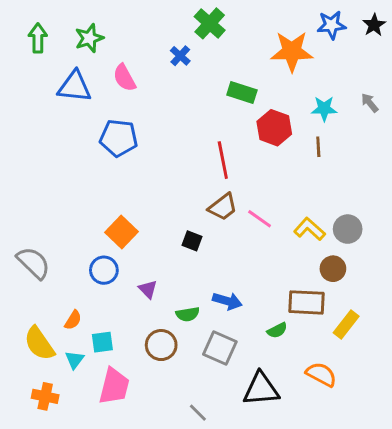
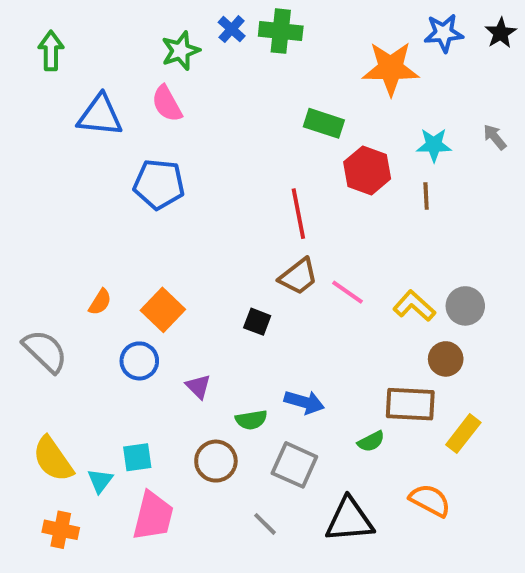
green cross: (210, 23) -> (281, 31), turned -36
green star: (89, 38) -> (181, 51), moved
blue cross: (180, 56) -> (232, 29), moved
orange semicircle: (73, 320) -> (100, 302), moved
gray line: (198, 413) -> (265, 524), moved

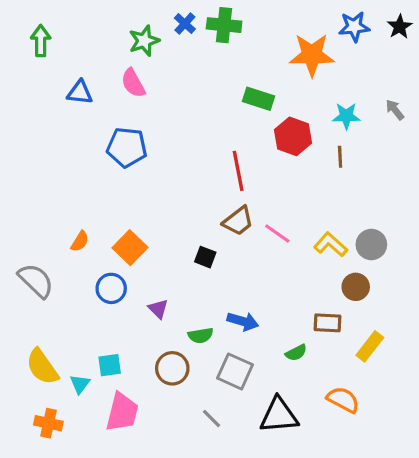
blue triangle: (100, 115) -> (80, 92), size x0.7
brown rectangle: (410, 404) -> (327, 323), size x0.7

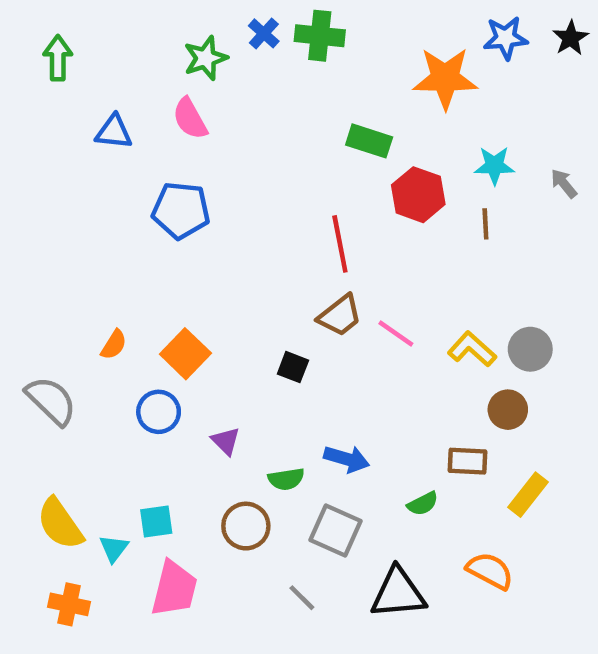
gray arrow: (395, 110) -> (564, 183), moved

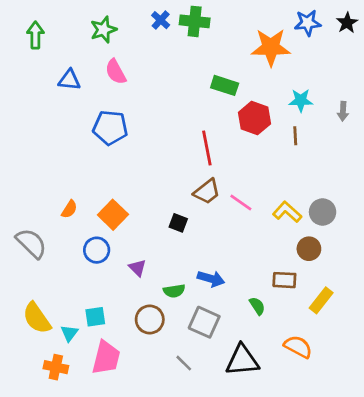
green star: (206, 58) -> (103, 30), moved
gray arrow: (564, 183) -> (343, 111), turned -138
green semicircle: (423, 504) -> (257, 306), turned -96
orange cross: (69, 604) -> (56, 367), moved

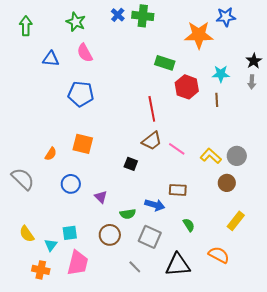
black star: (347, 23) -> (254, 61), moved
green star: (103, 30) -> (76, 22), turned -30
orange square: (113, 215) -> (83, 144), moved, turned -30
brown rectangle: (284, 280) -> (178, 190), moved
yellow semicircle: (37, 318) -> (27, 234), size x0.7

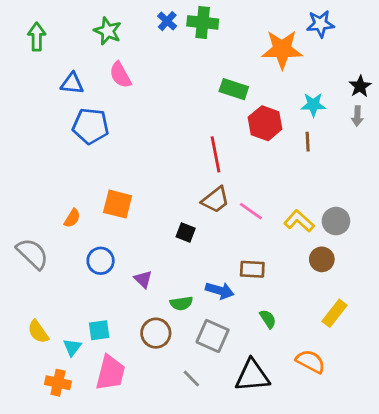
blue pentagon: (81, 94) -> (91, 126), moved

